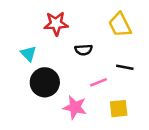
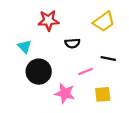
yellow trapezoid: (120, 25) -> (104, 22), turned -100

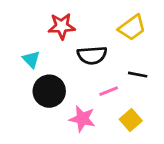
black semicircle: (72, 43) -> (92, 55), size x1.5
yellow square: (103, 94) -> (131, 120), turned -35

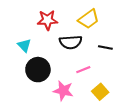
yellow trapezoid: (132, 28) -> (89, 19), moved
black line: (138, 75) -> (105, 47), moved

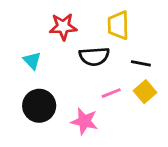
yellow trapezoid: (89, 19) -> (118, 25), turned 125
black circle: (38, 70) -> (39, 106), moved
yellow square: (100, 92) -> (145, 92), moved

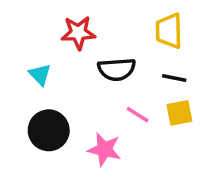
yellow trapezoid: (118, 25) -> (169, 31), moved
yellow square: (145, 92) -> (179, 113), turned 30
pink line: (111, 93) -> (138, 115), turned 54

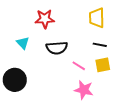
black semicircle: (117, 69) -> (57, 48), moved
black circle: (49, 130) -> (15, 80), moved
pink star: (104, 149) -> (84, 90), moved

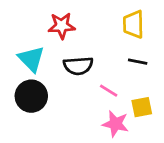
cyan triangle: (23, 43) -> (31, 59), size x1.5
yellow square: (103, 65) -> (142, 107), moved
black circle: (15, 80) -> (31, 96), moved

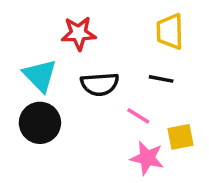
black line: (138, 62) -> (161, 79), moved

